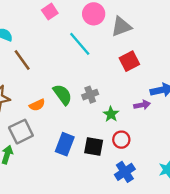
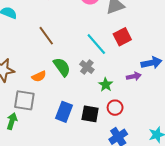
cyan line: (80, 44) -> (96, 44), moved
brown line: (22, 60) -> (46, 36), moved
gray cross: (90, 95) -> (87, 67), turned -32
gray square: (21, 132) -> (24, 100), turned 35

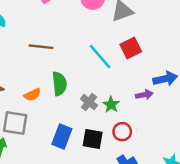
brown line: (46, 36) -> (41, 47), turned -48
green semicircle: (62, 67) -> (59, 84), turned 30
gray cross: (87, 67) -> (89, 102), moved

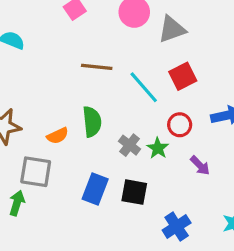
brown line: (41, 47) -> (97, 67), moved
purple arrow: (144, 95) -> (200, 165), moved, turned 56
red circle: (122, 132) -> (180, 125), moved

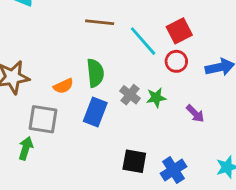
red circle: (180, 125) -> (176, 61), moved
green star: (158, 148) -> (156, 98), turned 30
blue rectangle: (95, 189) -> (95, 112), moved
black square: (134, 192) -> (134, 161), moved

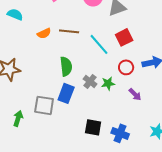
red circle: (176, 61) -> (126, 67), moved
orange semicircle: (63, 86) -> (44, 33), moved
gray square: (43, 119) -> (44, 105), moved
blue cross: (173, 170) -> (120, 133), turned -36

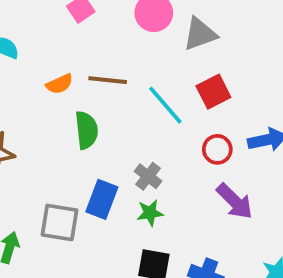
green semicircle: (66, 66) -> (86, 130), moved
green star: (108, 83) -> (150, 213), moved
purple arrow: (135, 94) -> (235, 201), size x1.5

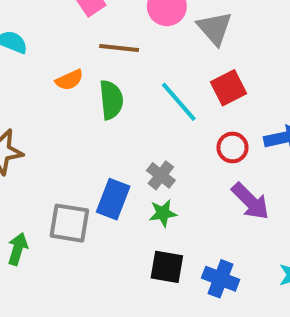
gray triangle: (200, 34) -> (215, 28), turned -51
brown line: (108, 80) -> (119, 48), moved
green semicircle: (86, 130) -> (111, 100), moved

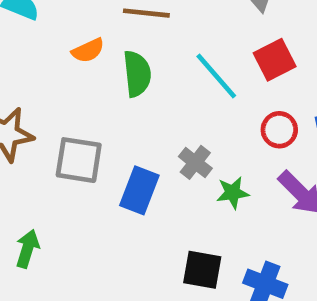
green star: (163, 213) -> (233, 193), moved
gray square: (69, 223) -> (79, 160), moved

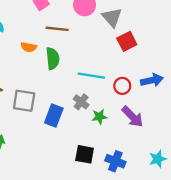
orange semicircle: (88, 50) -> (29, 47), turned 35
red square: (275, 60) -> (127, 41), moved
cyan line: (216, 76) -> (91, 76), moved, turned -40

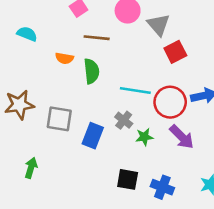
red circle: (122, 86) -> (170, 102), size x1.6

